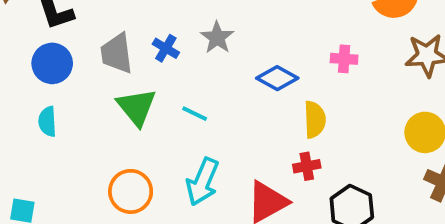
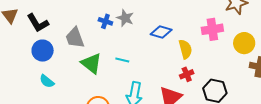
blue cross: (166, 48) -> (105, 21), moved
pink cross: (344, 59) -> (212, 29), moved, size x1.5
cyan semicircle: (47, 122) -> (47, 81), turned -35

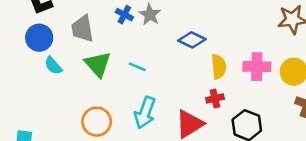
pink cross: (212, 29) -> (257, 67), moved
cyan semicircle: (47, 81) -> (53, 66), moved

